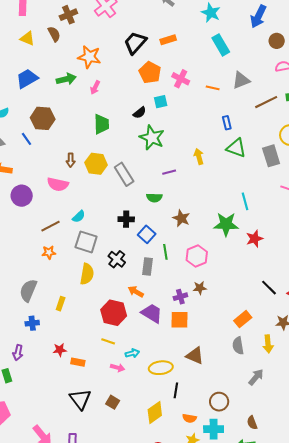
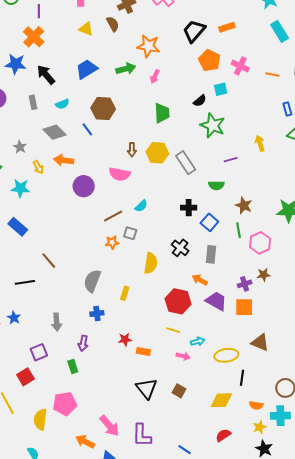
gray square: (86, 242) -> (130, 233), moved, size x0.6
green line: (165, 252) -> (238, 230), moved
yellow diamond: (155, 412) -> (221, 400), turned 35

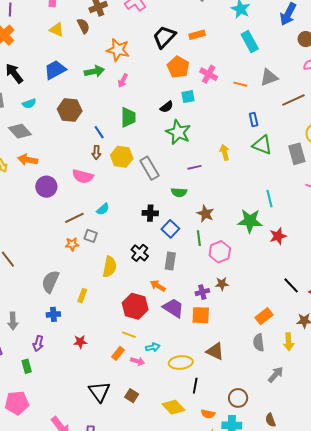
blue line: (87, 129) -> (99, 132), moved
orange rectangle: (143, 352) -> (118, 353), moved, turned -64
yellow diamond: (221, 400) -> (173, 407), turned 45

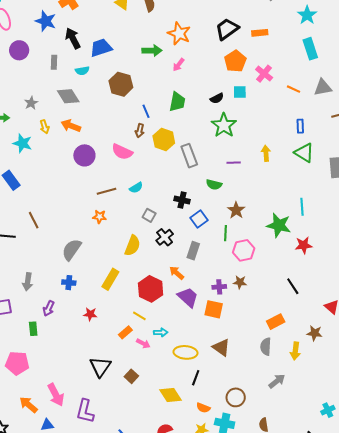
blue trapezoid: (55, 70) -> (101, 48), moved
gray square: (91, 236) -> (149, 215), moved
black line: (291, 285) -> (293, 286), moved
yellow rectangle: (82, 296) -> (110, 279), moved, size x1.5

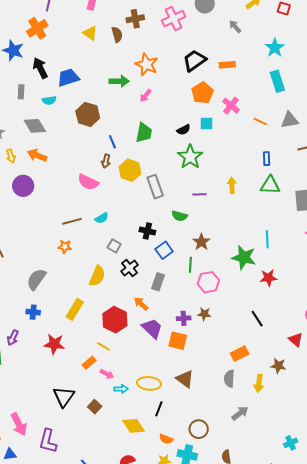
green triangle: (304, 153) -> (270, 185), turned -30
purple circle: (84, 155) -> (23, 186), moved
red star: (90, 314) -> (54, 344), size x1.5
cyan arrow: (161, 332) -> (121, 389), moved

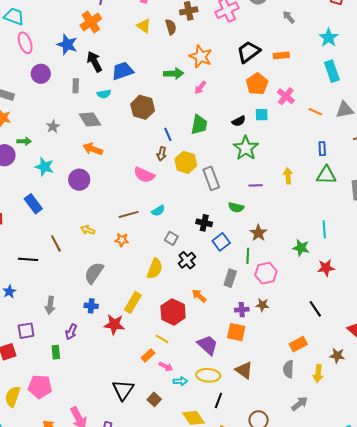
yellow arrow: (11, 156) -> (88, 230), moved, turned 128
green star: (244, 257) -> (301, 248), size x0.7
gray rectangle: (158, 282) -> (230, 278), moved
purple trapezoid: (152, 328) -> (208, 345), moved
red star: (54, 344) -> (114, 324), moved

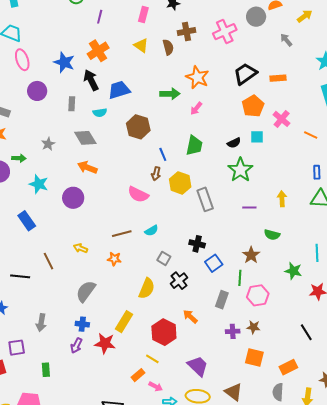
orange cross: (91, 22) -> (98, 51), moved
green semicircle: (236, 207) -> (272, 235), moved
purple arrow: (71, 332) -> (76, 346), moved
orange square: (236, 332) -> (254, 357), moved

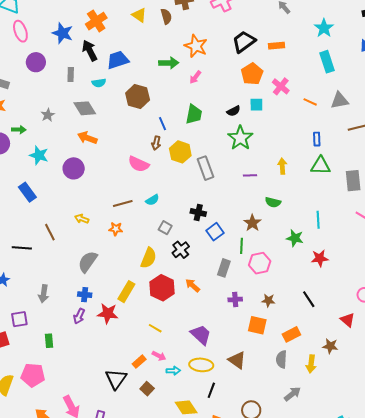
brown star: (253, 327) -> (268, 300), moved
red hexagon: (164, 332) -> (162, 288), moved
orange rectangle: (138, 375) -> (139, 362), moved

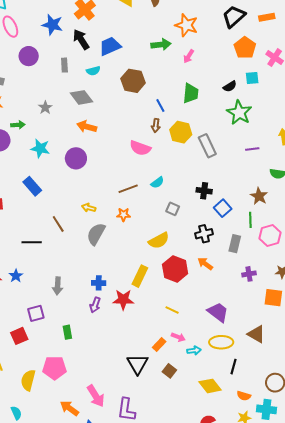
black cross: (181, 250) -> (204, 234), moved, turned 30
yellow semicircle: (149, 258) -> (159, 241), turned 45
gray semicircle: (88, 262) -> (96, 234), moved

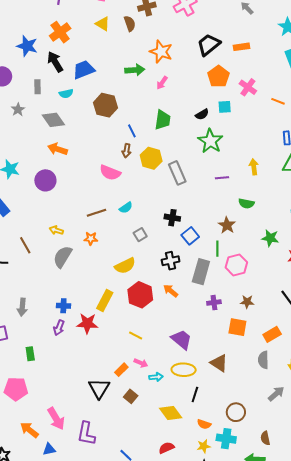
gray star: (45, 108) -> (18, 110), moved
gray square: (173, 209) -> (140, 235), turned 32
gray rectangle: (235, 244) -> (201, 272), size x1.4

